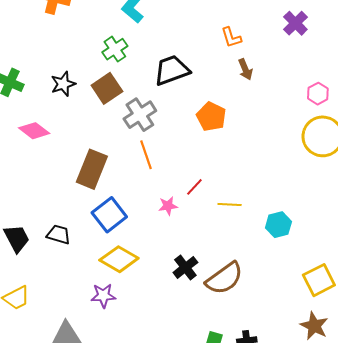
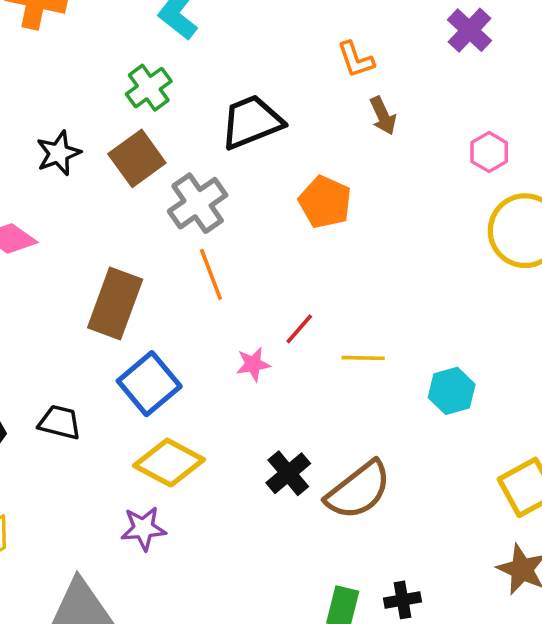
pink hexagon: (318, 94) -> (489, 152), moved

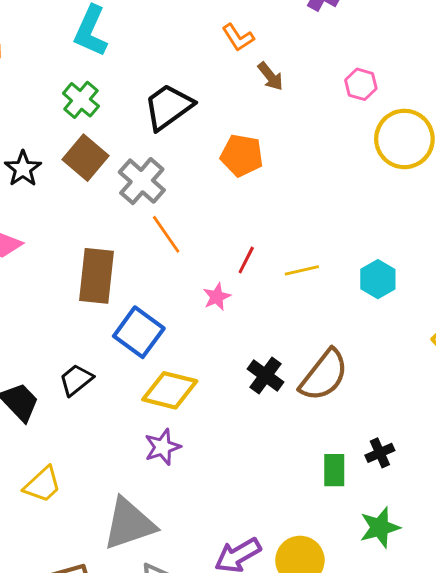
black trapezoid: (60, 422) -> (76, 380), turned -39

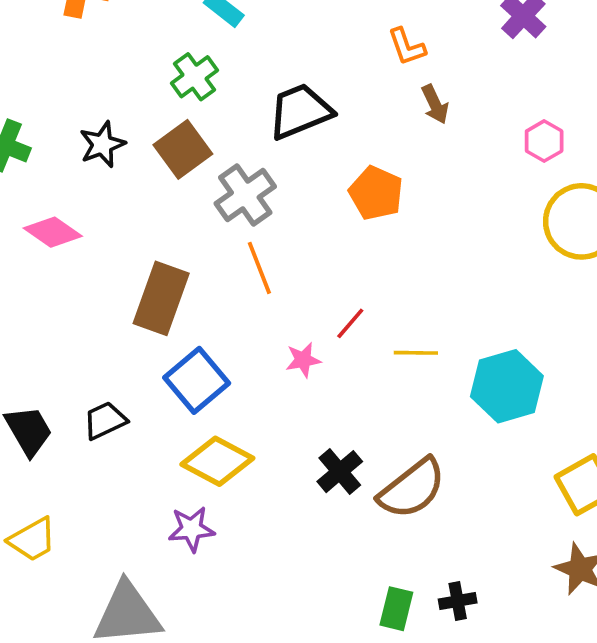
cyan hexagon: (378, 279) -> (507, 386), size x1.5

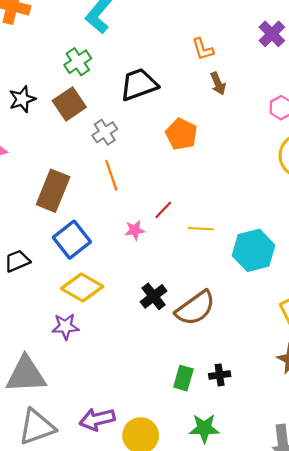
gray cross: (245, 195) -> (105, 132), size x0.7

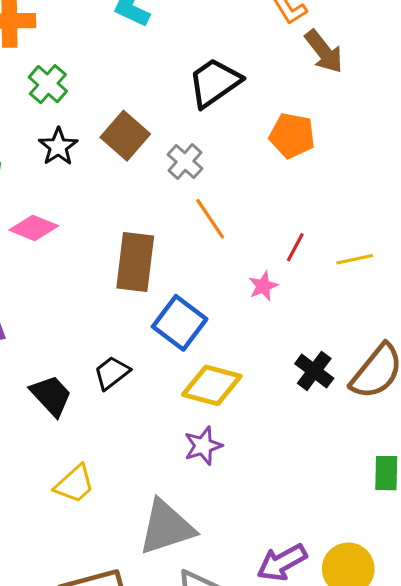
green cross: (78, 62) -> (48, 84), moved
brown arrow: (218, 83) -> (324, 52), size x1.4

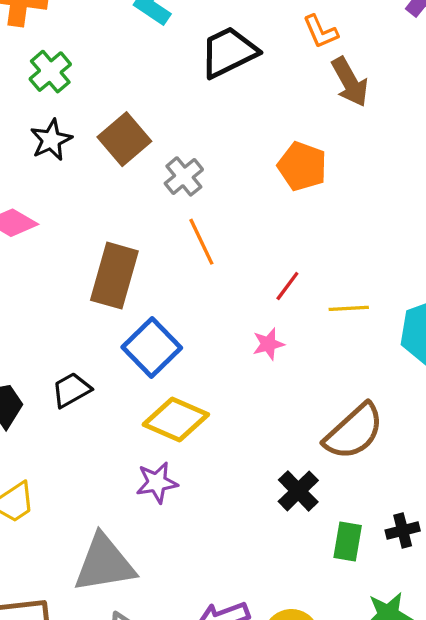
black trapezoid: (214, 83) -> (229, 52), moved
pink star: (263, 286) -> (268, 344), moved
black cross: (314, 371) -> (298, 491), moved

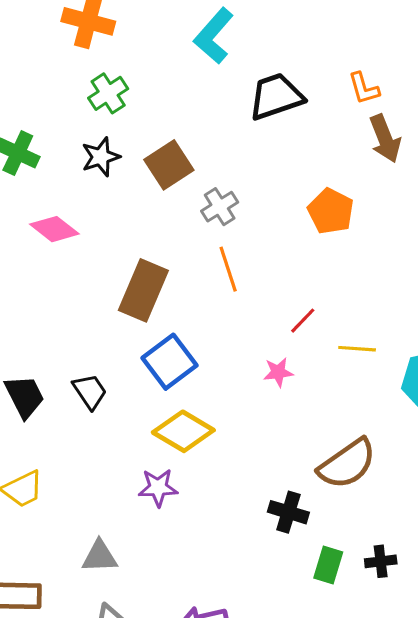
black trapezoid: (71, 390) -> (90, 391), turned 78
black cross: (298, 491) -> (288, 512), turned -36
gray triangle: (104, 563) -> (100, 556), size x0.6

